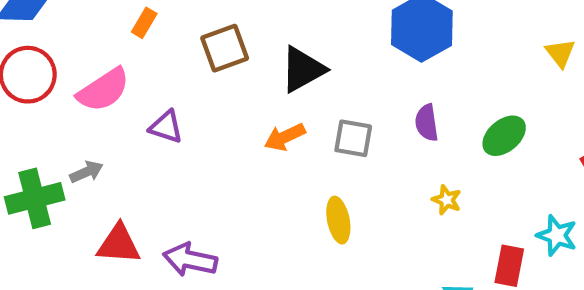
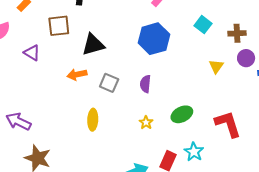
purple triangle: (166, 127) -> (32, 53), moved
green ellipse: (504, 136) -> (182, 114), moved

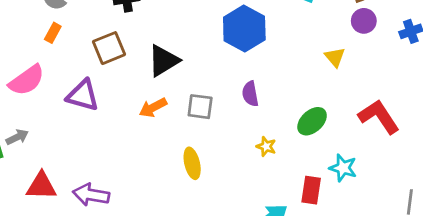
purple triangle: (32, 53) -> (83, 95), size x1.4
purple circle: (246, 58) -> (364, 21), moved
yellow triangle: (216, 66) -> (335, 57), moved

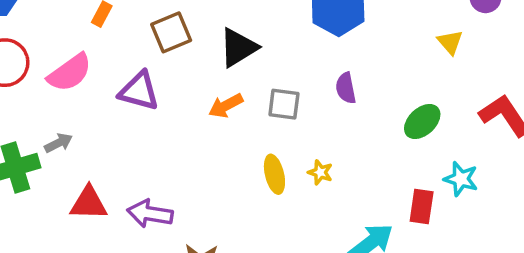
yellow star: (266, 146) -> (320, 172), moved

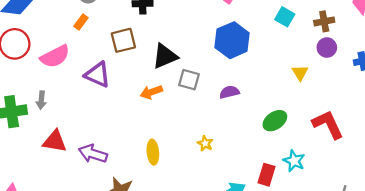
purple semicircle: (346, 88) -> (229, 92), turned 78
gray square: (284, 104) -> (189, 80), moved
gray arrow: (58, 143) -> (41, 100), turned 114
yellow ellipse: (274, 174) -> (153, 152), moved

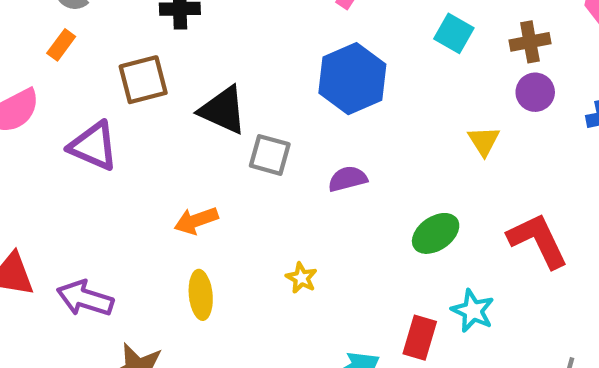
black triangle: (165, 56) -> (223, 110), turned 48
orange arrow: (151, 92) -> (196, 221), moved

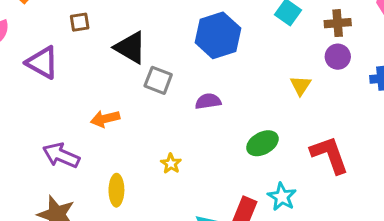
brown square: (143, 80) -> (80, 22), size x0.6
yellow ellipse: (201, 295) -> (116, 190), moved
purple arrow: (85, 298) -> (61, 155), moved

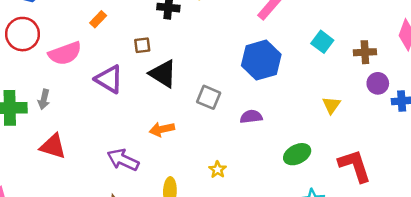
black triangle: (130, 48) -> (163, 74), moved
purple circle: (338, 57) -> (378, 83), moved

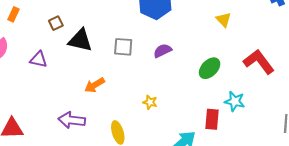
purple triangle: (109, 79) -> (39, 59), size x0.7

